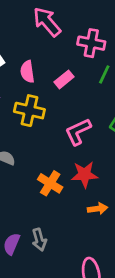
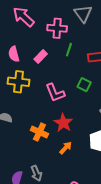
pink L-shape: (78, 132) -> (55, 93), turned -80
red star: (84, 174) -> (63, 123), turned -30
orange arrow: (97, 209) -> (66, 148), moved, turned -32

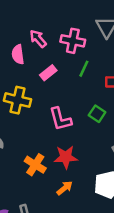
pink arrow: (24, 17) -> (38, 39), moved, size x0.7
pink semicircle: (14, 54) -> (18, 54), moved
red star: (63, 123) -> (66, 157), turned 30

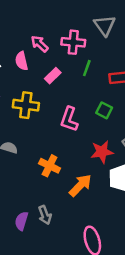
pink L-shape: (60, 119) -> (69, 119), turned 40
red star: (66, 157) -> (102, 152), moved
orange arrow: (65, 188) -> (80, 185), size x1.5

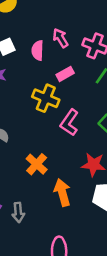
yellow cross: (26, 105) -> (46, 98), moved
orange arrow: (80, 185) -> (62, 192), turned -75

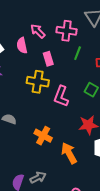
pink rectangle: (65, 74) -> (48, 59), turned -64
gray arrow: (18, 213) -> (38, 177), turned -98

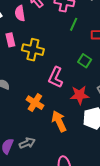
pink rectangle: (48, 59) -> (10, 40), moved
pink L-shape: (61, 96) -> (56, 77), moved

